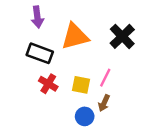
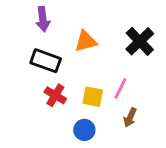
orange triangle: (75, 36) -> (86, 41), size x0.7
brown arrow: (104, 103) -> (130, 117), moved
blue circle: (85, 116) -> (84, 130), moved

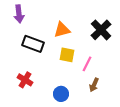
purple arrow: (43, 19) -> (19, 14), moved
red cross: (55, 95) -> (25, 80), moved
yellow square: (93, 97) -> (67, 55), moved

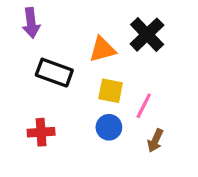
black cross: (101, 30) -> (147, 35), moved
red cross: (25, 80) -> (41, 132), turned -35
blue circle: (61, 94) -> (109, 127), moved

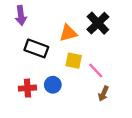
pink line: (144, 106) -> (96, 70), turned -70
blue circle: (109, 127) -> (53, 85), moved

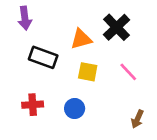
pink line: (96, 70) -> (128, 72), moved
blue circle: (53, 85) -> (75, 109), moved
brown arrow: (103, 94) -> (137, 119), moved

